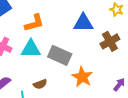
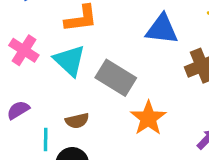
cyan triangle: (31, 49) -> (70, 61), turned 35

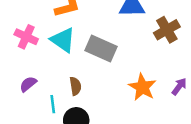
orange star: (148, 118) -> (142, 87), moved
brown semicircle: (77, 121) -> (75, 86), turned -78

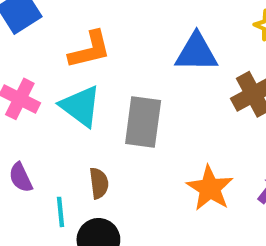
gray rectangle: (101, 48) -> (143, 122), turned 72
purple semicircle: (28, 84) -> (21, 177), turned -78

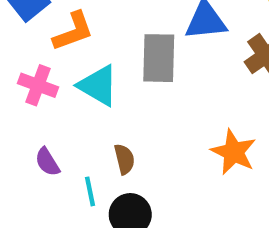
orange L-shape: (90, 50) -> (73, 31), moved
gray rectangle: (143, 122) -> (159, 58), moved

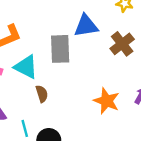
brown semicircle: (124, 159) -> (42, 94), moved

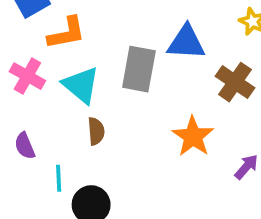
brown cross: (122, 44) -> (235, 82), turned -30
orange star: (107, 101) -> (193, 136), moved

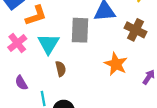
pink cross: (27, 76) -> (17, 43), turned 30
cyan triangle: (81, 85) -> (48, 44), turned 30

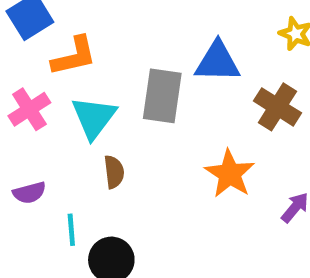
purple semicircle: (21, 83) -> (29, 193), turned -80

